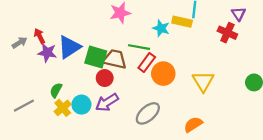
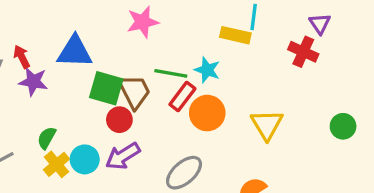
cyan star: (161, 28) -> (207, 70), moved
blue triangle: (69, 47) -> (75, 52), moved, turned 35
brown trapezoid: (115, 59) -> (134, 91), turned 50

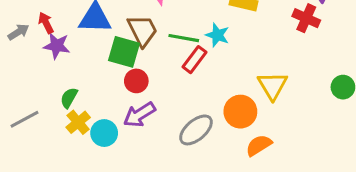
brown trapezoid: (134, 91) -> (142, 30), moved
orange circle: (207, 113) -> (240, 112), moved
cyan circle: (85, 159) -> (104, 133), moved

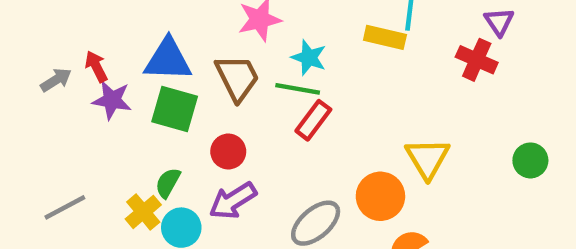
cyan star: (217, 35) -> (309, 58), moved
green square: (124, 52) -> (175, 109), moved
green semicircle: (69, 98) -> (168, 183), moved

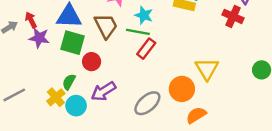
red circle: (228, 152) -> (92, 62), moved

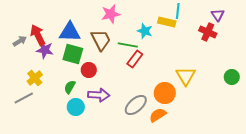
cyan star: (144, 15) -> (145, 31), moved
red arrow: (31, 20) -> (38, 35), size x1.5
purple arrow: (103, 91) -> (99, 95), turned -145
yellow cross: (56, 97) -> (35, 78), moved
orange semicircle: (196, 115) -> (158, 115), moved

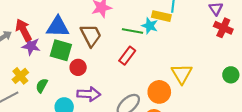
cyan star: (145, 31) -> (150, 26), moved
red cross: (208, 32) -> (223, 28), moved
green line: (128, 45) -> (133, 31), moved
green semicircle: (70, 87) -> (42, 86), moved

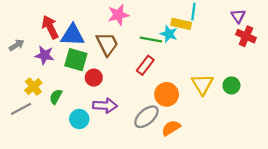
red arrow: (24, 30) -> (50, 27), moved
green circle: (231, 75) -> (231, 85), moved
orange circle: (159, 92) -> (167, 94), moved

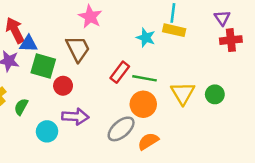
pink star: (118, 15) -> (90, 17), turned -30
yellow rectangle: (181, 24) -> (174, 30), moved
blue triangle: (73, 35) -> (28, 44), moved, size x0.7
red cross: (246, 36) -> (231, 40), turned -30
green line: (151, 40) -> (144, 78), moved

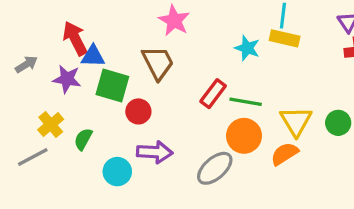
orange semicircle: (148, 141) -> (285, 154), moved

